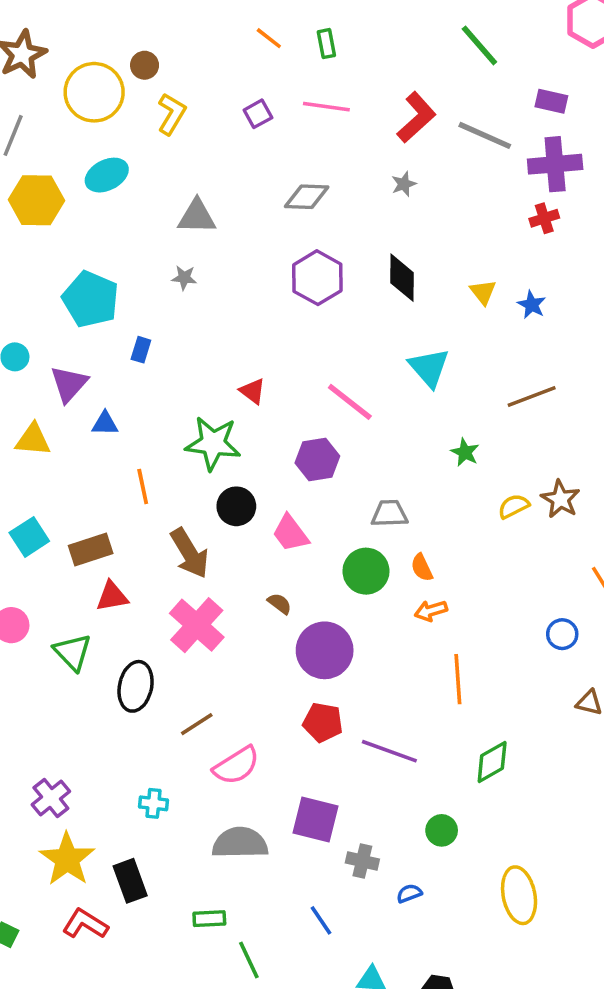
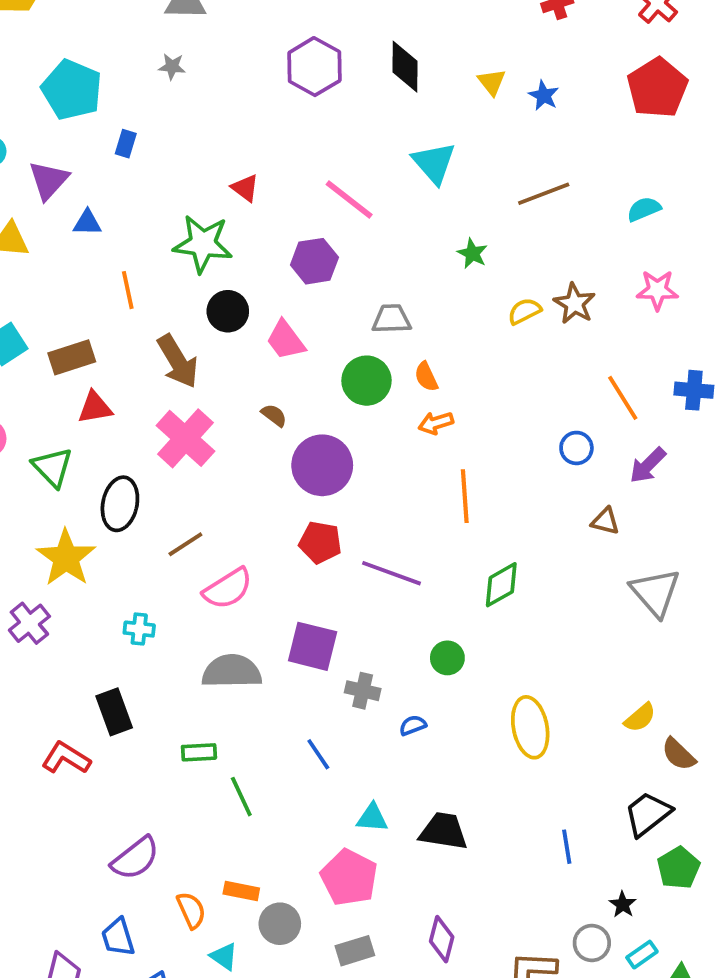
yellow star: (67, 859) -> (66, 558), moved

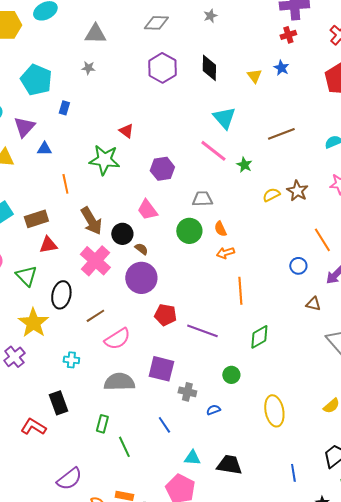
blue star: (544, 95) -> (281, 68), moved
pink line: (349, 200) -> (213, 151), moved
black circle: (228, 311) -> (122, 234), moved
purple circle: (322, 465) -> (141, 278), moved
green rectangle: (199, 752) -> (102, 424), turned -72

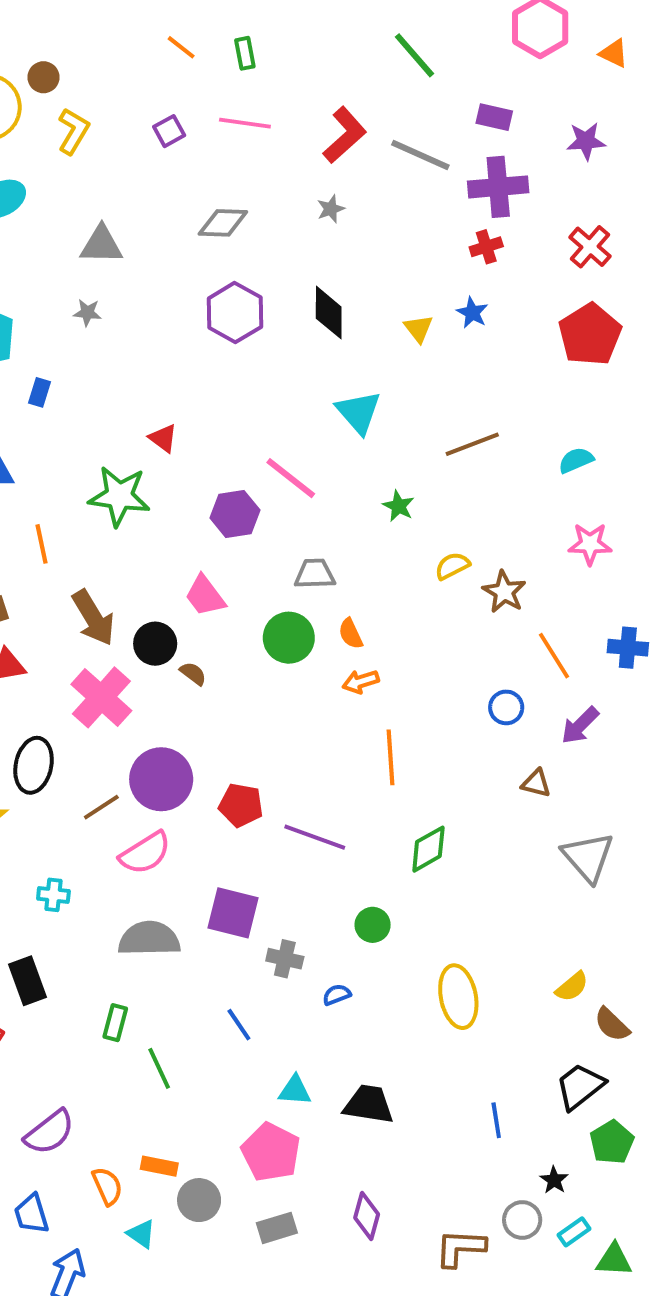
pink line: (213, 151) -> (291, 478), moved
brown star: (297, 191) -> (504, 592), moved
purple circle: (141, 278) -> (161, 779), moved

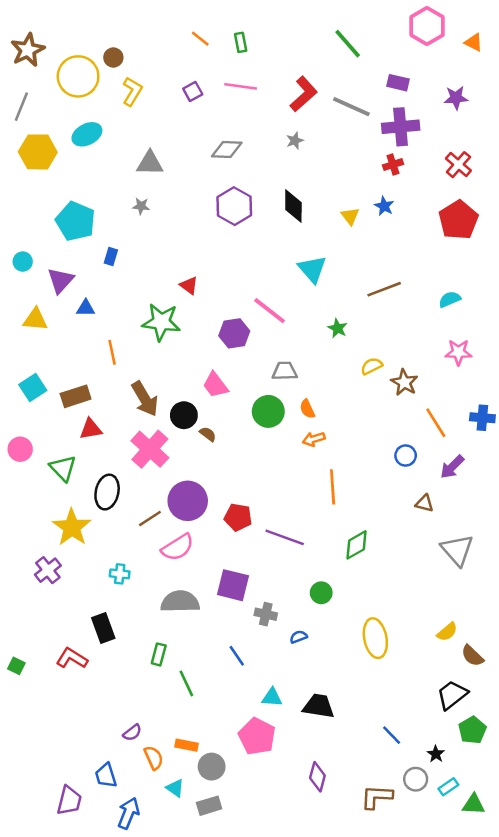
blue line: (496, 1120) -> (392, 735), moved, turned -35
purple semicircle: (49, 1132) -> (132, 733), moved, size x0.6
gray rectangle: (277, 1228) -> (209, 806), moved

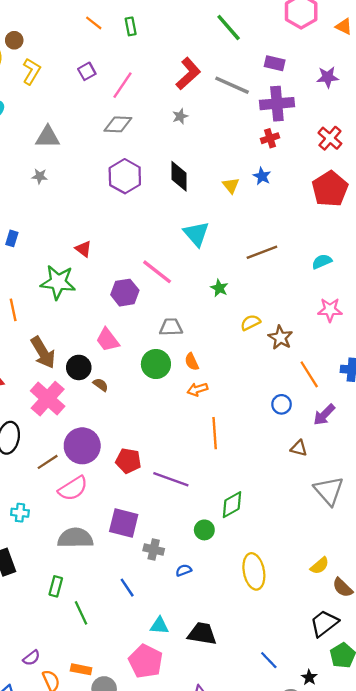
pink line: (241, 86) -> (123, 85), moved, turned -64
blue rectangle: (111, 256) -> (12, 238), moved
green diamond: (356, 545) -> (232, 505), moved

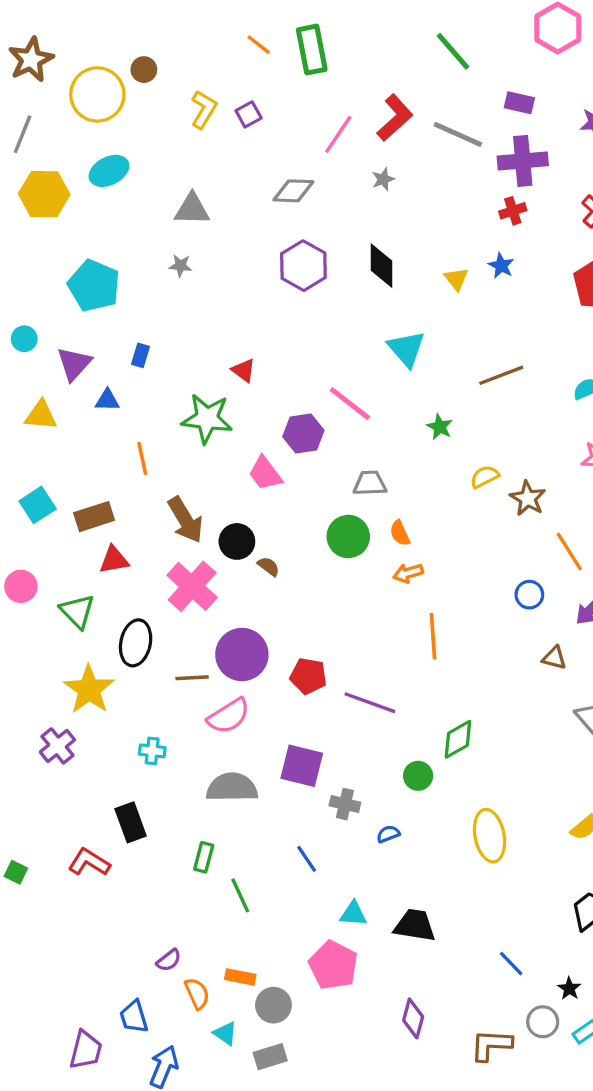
green rectangle: (131, 26) -> (312, 50), size x1.8
yellow L-shape: (32, 71) -> (204, 109), moved
pink line: (123, 85) -> (338, 134), moved
pink trapezoid: (108, 340) -> (265, 473), moved
brown line: (48, 462) -> (192, 678), turned 30

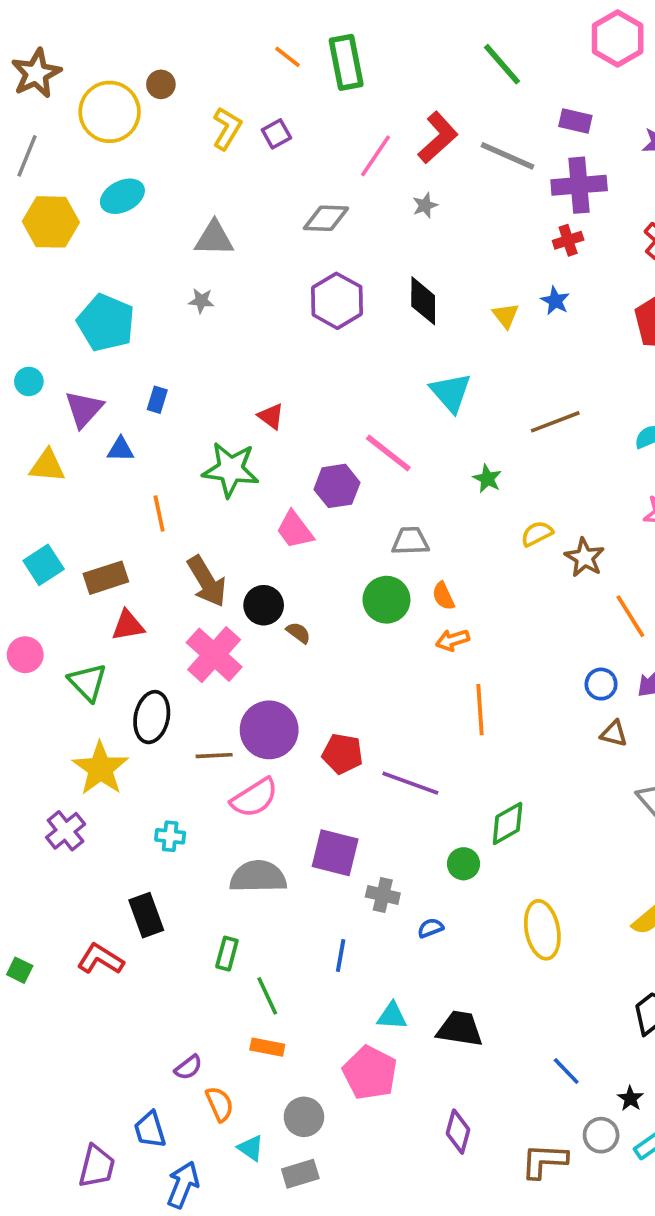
blue circle: (529, 595) -> (601, 684), moved
blue line: (307, 859) -> (341, 955), turned 44
orange rectangle: (240, 977) -> (267, 1047), moved

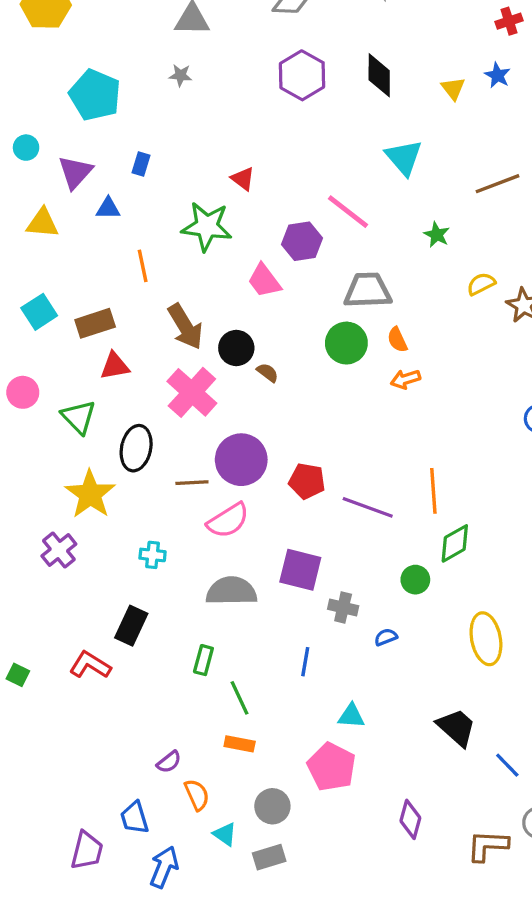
gray trapezoid: (410, 541) -> (368, 290), size x1.4
orange line: (480, 710) -> (433, 491), moved
black rectangle: (146, 915) -> (131, 626), turned 45
black trapezoid: (460, 1029) -> (456, 727), moved, turned 33

